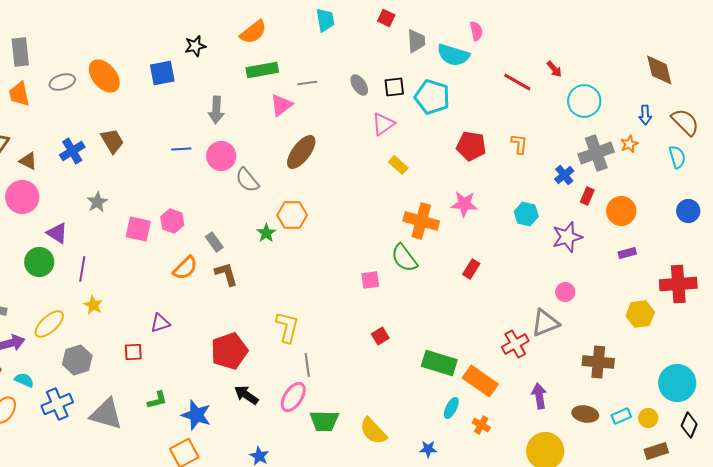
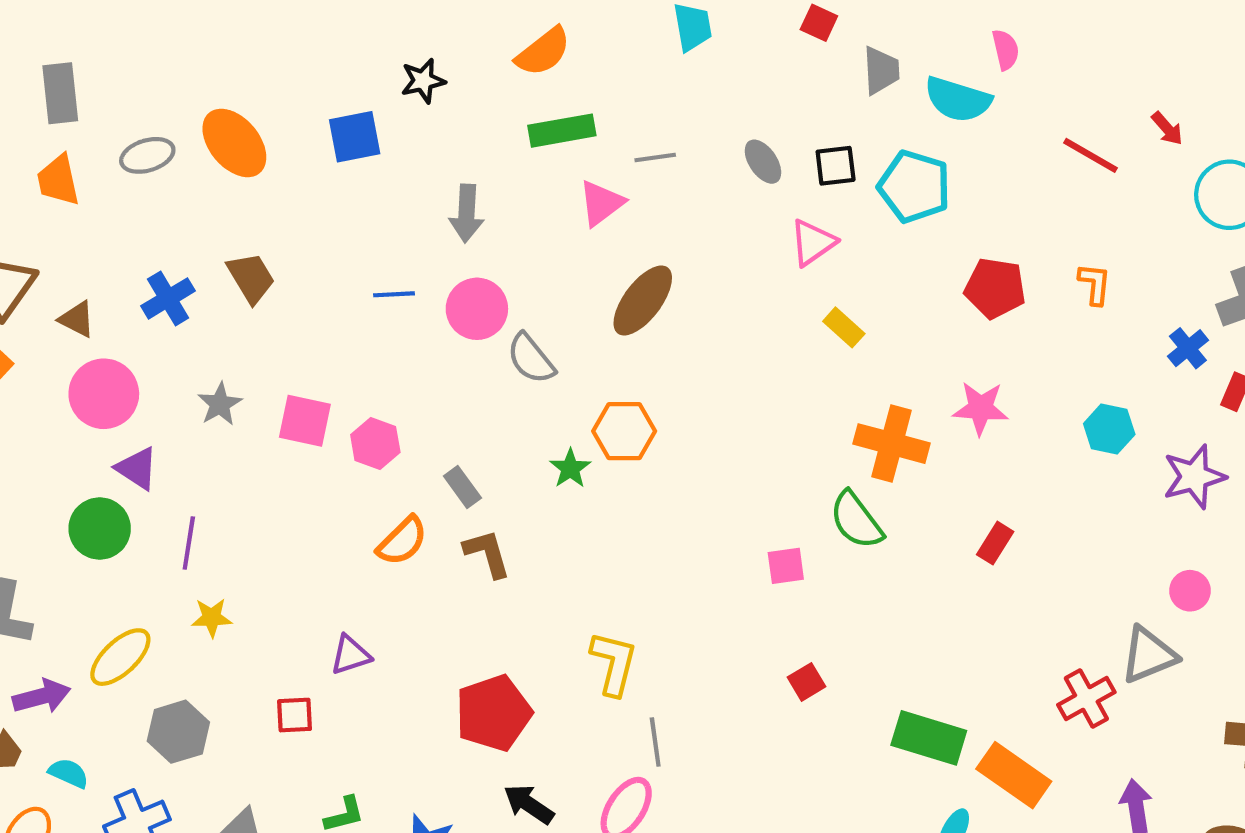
pink circle: (22, 197) -> (104, 394), moved
pink square: (138, 229) -> (305, 421), moved
yellow star: (93, 305) -> (212, 618), turned -30

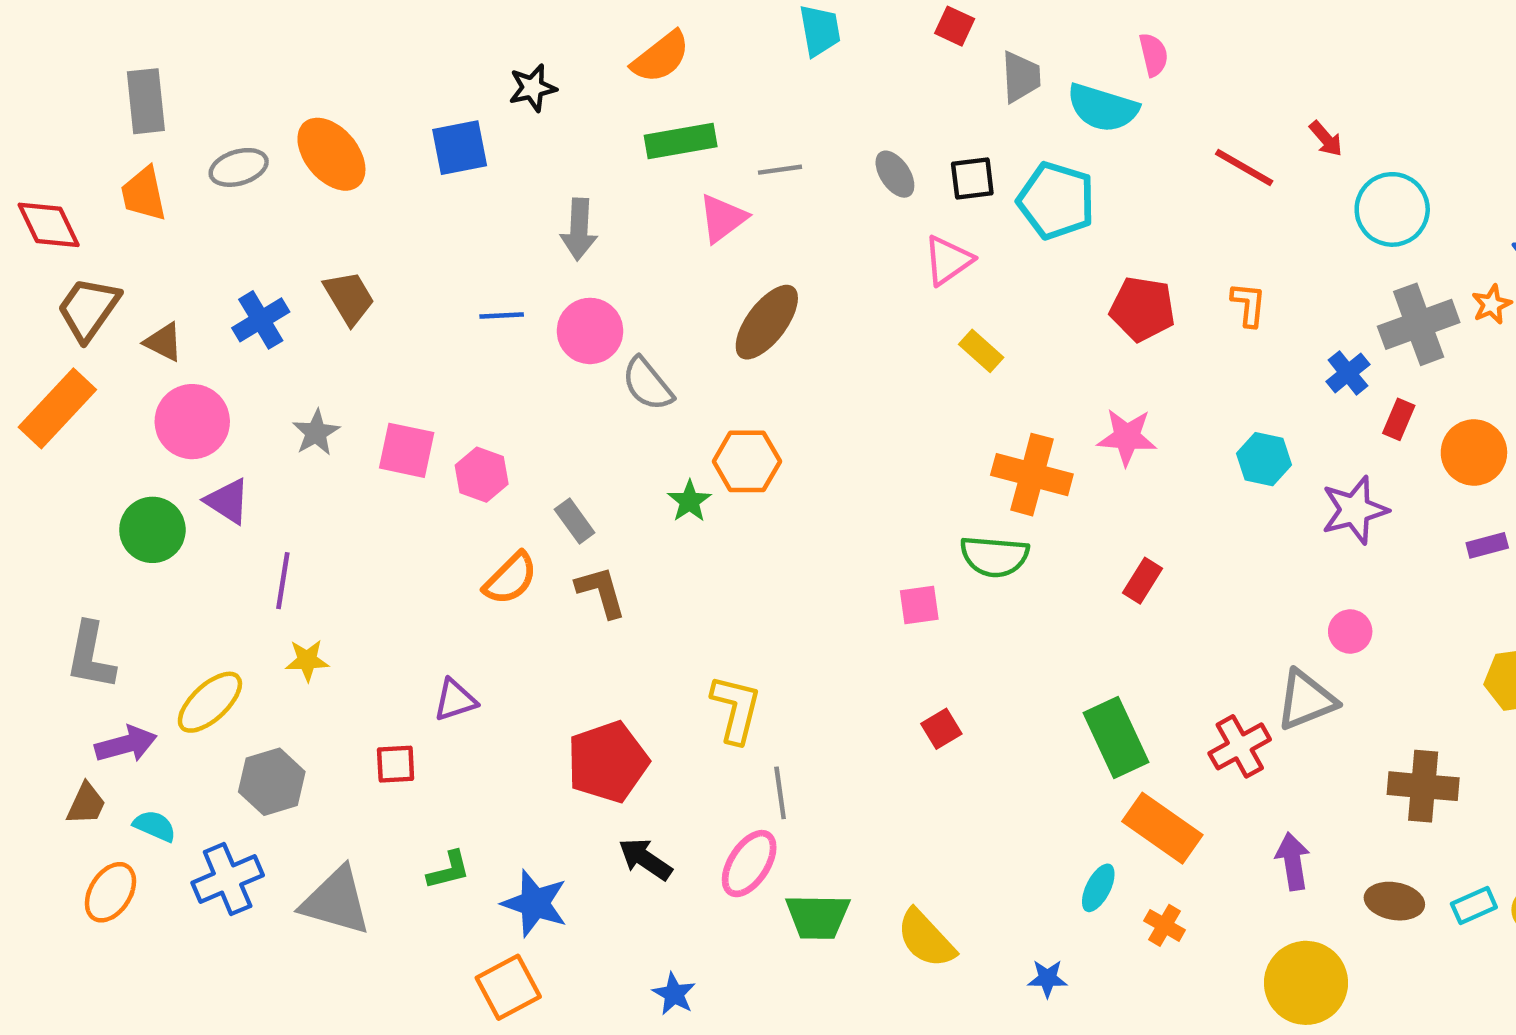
green semicircle: (856, 520) -> (994, 556), turned -48
green circle: (100, 529) -> (152, 530), moved
green rectangle: (929, 738) -> (1116, 738), moved, turned 48

